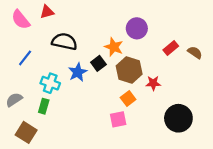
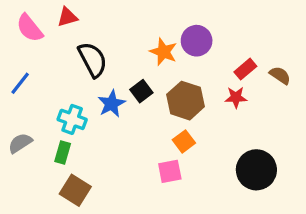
black semicircle: (64, 42) -> (93, 60), turned 50
orange star: (114, 47) -> (163, 52), moved
blue line: (25, 58) -> (20, 83), moved
red star: (153, 83) -> (236, 97), moved
brown square: (26, 132) -> (75, 190), moved

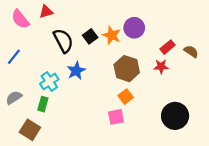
black square: (141, 91) -> (90, 36), moved
cyan cross: (72, 119) -> (49, 81), turned 36
brown square: (75, 190) -> (30, 130), moved

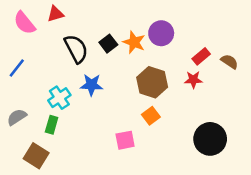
blue star: (76, 71) -> (92, 85), turned 30
pink square: (116, 117) -> (125, 140), moved

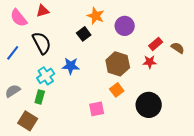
orange star: (134, 42) -> (96, 16), moved
black semicircle: (76, 49) -> (42, 43), moved
black circle: (210, 139) -> (149, 105), moved

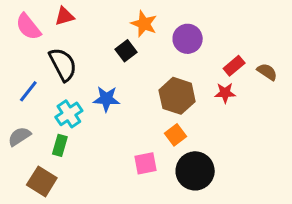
blue line: (13, 53) -> (28, 91), moved
black circle: (149, 105) -> (195, 171), moved

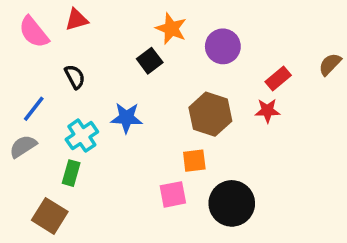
black semicircle: (63, 64) -> (75, 77), size x0.6
brown semicircle: (267, 72) -> (330, 64), moved, turned -80
orange square: (176, 135) -> (194, 161), moved, turned 30
gray semicircle: (19, 136) -> (23, 146), moved

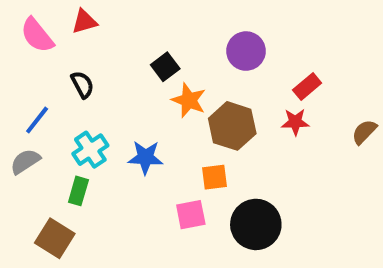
orange star: (171, 29) -> (189, 100), moved
brown semicircle: (330, 64) -> (364, 132), moved
blue star: (126, 118) -> (145, 157), moved

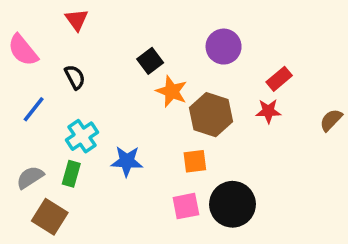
red triangle: (84, 21) -> (77, 20), turned -50
pink semicircle: (37, 35) -> (23, 50), moved
blue star: (145, 157) -> (127, 161), moved
gray semicircle: (25, 161) -> (30, 177), moved
pink square: (191, 215) -> (186, 206), moved

